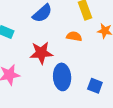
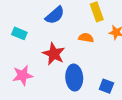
red star: (41, 53) -> (54, 54), turned 30

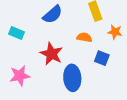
blue square: (106, 86) -> (102, 58), moved

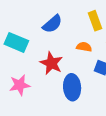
cyan rectangle: (16, 33) -> (16, 42), size x1.5

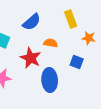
orange semicircle: (84, 47) -> (51, 43), moved

